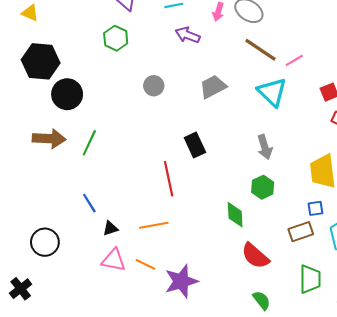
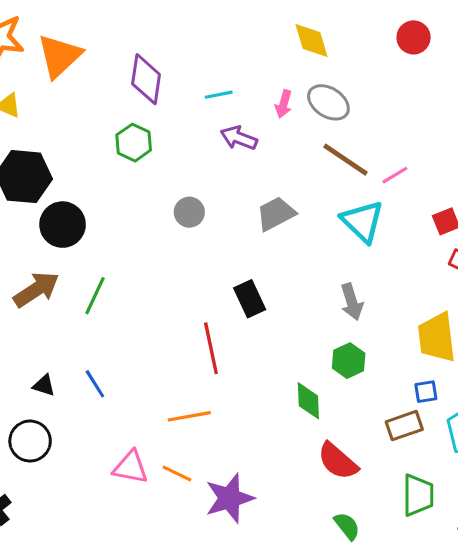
brown arrow: (49, 139) -> (36, 289), turned -36
black triangle: (110, 228) -> (44, 385), moved, turned 35

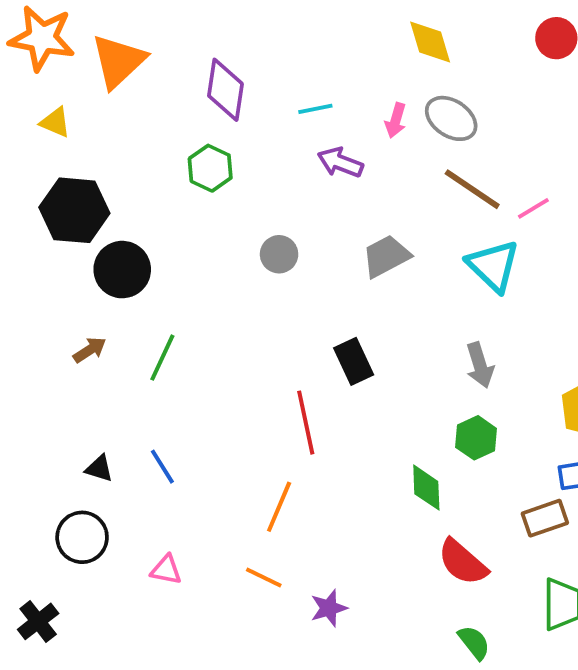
brown arrow: (36, 289) -> (90, 350), size x0.6
orange line: (189, 416) -> (279, 507), turned -57
pink triangle: (131, 467) -> (166, 570), moved, size x0.7
purple star: (230, 498) -> (329, 608), size x0.6

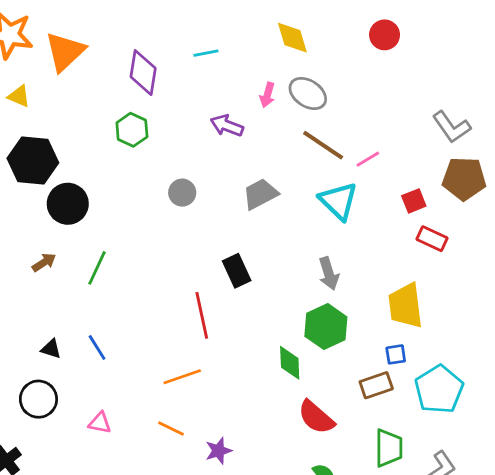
cyan line: (315, 109) -> (206, 53), moved
green hexagon: (476, 438) -> (326, 327), size x1.4
orange line: (279, 507) -> (182, 377), turned 48

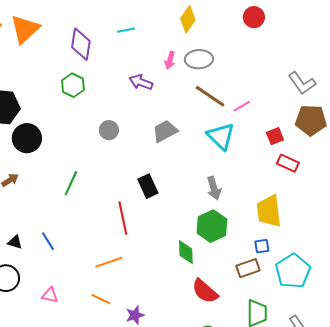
yellow diamond: (292, 38) -> (188, 19), turned 52
gray ellipse: (308, 93) -> (199, 59), turned -36
green line: (97, 268) -> (71, 183), moved

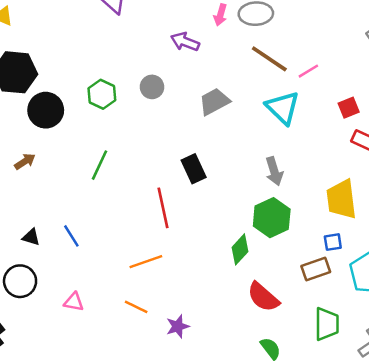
green hexagon: (73, 85) -> (102, 94), moved
gray circle: (109, 130) -> (152, 87), moved
green diamond: (186, 252) -> (240, 249), turned 45

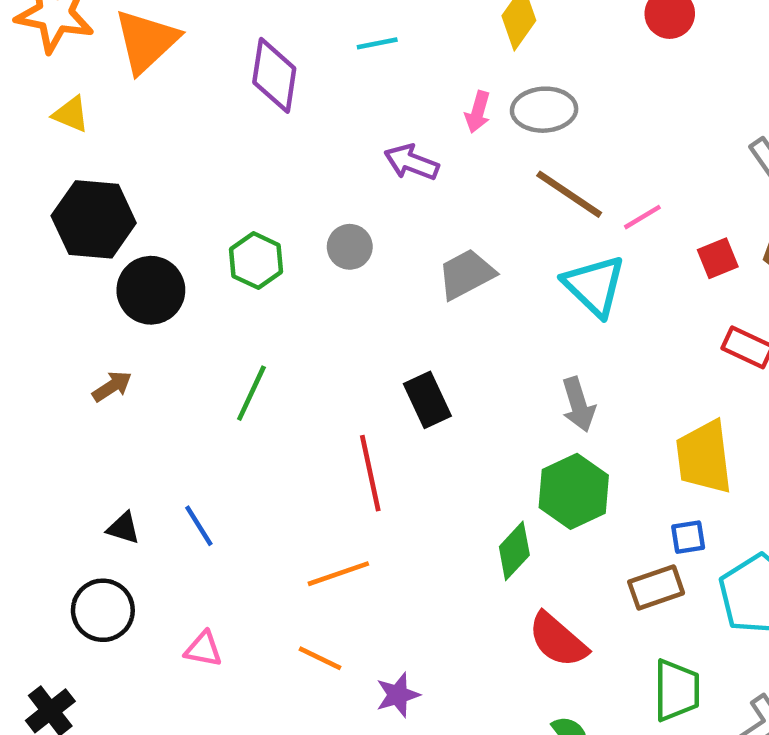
red square: (349, 108) -> (718, 258), moved

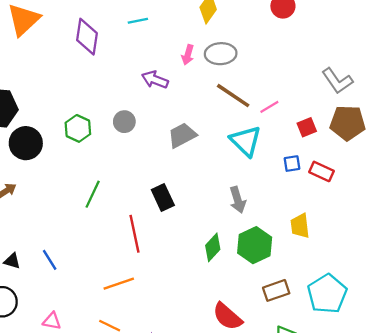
green line: (251, 393) -> (93, 194), moved
yellow trapezoid: (704, 457) -> (300, 226), size x0.7
green hexagon: (574, 491) -> (255, 245), moved
blue square: (688, 537) -> (292, 164), moved
green diamond: (514, 551) -> (213, 247), moved

